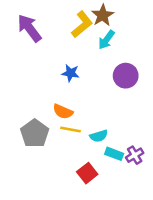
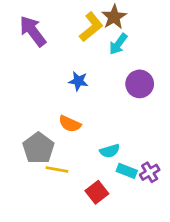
yellow line: (71, 129) -> (57, 169), moved

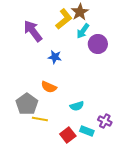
purple arrow: (33, 31) -> (33, 31), moved
purple circle: (140, 84) -> (98, 44), moved
cyan rectangle: (127, 171) -> (87, 131), moved
purple cross: (150, 172) -> (105, 121), turned -32

